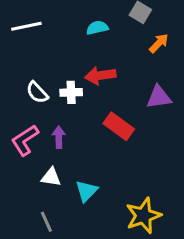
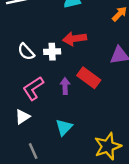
purple arrow: (59, 137) -> (65, 86), moved
pink L-shape: (25, 140) -> (33, 88), moved
white triangle: (51, 177) -> (23, 117), moved, turned -42

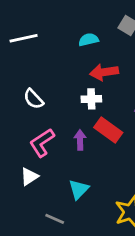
red arrow: (75, 39) -> (104, 72), moved
white cross: (52, 52) -> (91, 99), moved
gray line: (33, 151) -> (55, 219), moved, turned -42

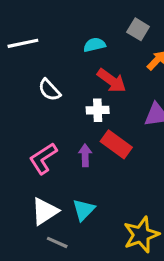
red arrow: (104, 72) -> (112, 81), turned -136
white semicircle: (33, 99) -> (49, 90), moved
white triangle: (29, 177) -> (45, 211), moved, size x1.4

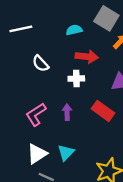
gray square: (138, 29) -> (106, 18), size x1.5
red arrow: (112, 81) -> (87, 57), turned -30
red rectangle: (116, 144) -> (103, 111), moved

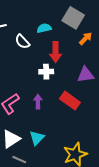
red arrow: (87, 57) -> (56, 52), turned 84
white semicircle: (40, 64) -> (22, 42), moved

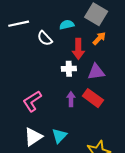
orange arrow: (86, 38) -> (99, 38), moved
purple triangle: (86, 75) -> (96, 72), moved
purple arrow: (38, 102) -> (71, 99), moved

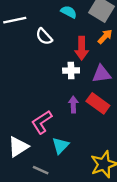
cyan semicircle: (67, 25) -> (69, 12), moved, turned 40
pink L-shape: (32, 101) -> (42, 122), moved
white triangle: (33, 137) -> (18, 147), moved

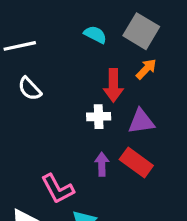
white semicircle: (44, 37) -> (30, 89), moved
pink L-shape: (42, 122) -> (58, 189), turned -85

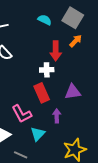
purple triangle: (141, 121) -> (73, 92), moved
red rectangle: (136, 163) -> (42, 93), moved, turned 30
purple arrow: (102, 164) -> (57, 116), moved

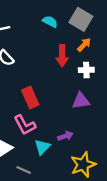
white cross: (47, 70) -> (86, 70), moved
red rectangle: (42, 93) -> (30, 97), moved
purple arrow: (57, 116) -> (65, 136), moved, turned 72

